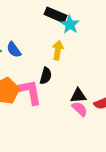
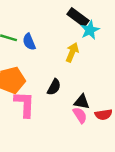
black semicircle: (46, 76) -> (54, 87), moved
pink L-shape: (30, 92) -> (25, 104), moved

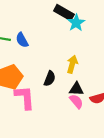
yellow arrow: (72, 52) -> (72, 64), moved

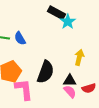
yellow arrow: (72, 64) -> (79, 57), moved
black semicircle: (50, 79) -> (46, 72), size x1.6

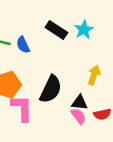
black rectangle: (57, 13) -> (56, 30), moved

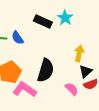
black triangle: (80, 103) -> (86, 71), moved, turned -40
pink L-shape: (22, 108) -> (25, 89), turned -45

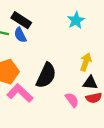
black rectangle: (43, 21) -> (21, 20), moved
black triangle: (86, 71) -> (90, 83), turned 40

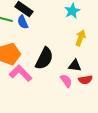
yellow arrow: (86, 62) -> (81, 38), moved
black triangle: (90, 83) -> (75, 66), moved

